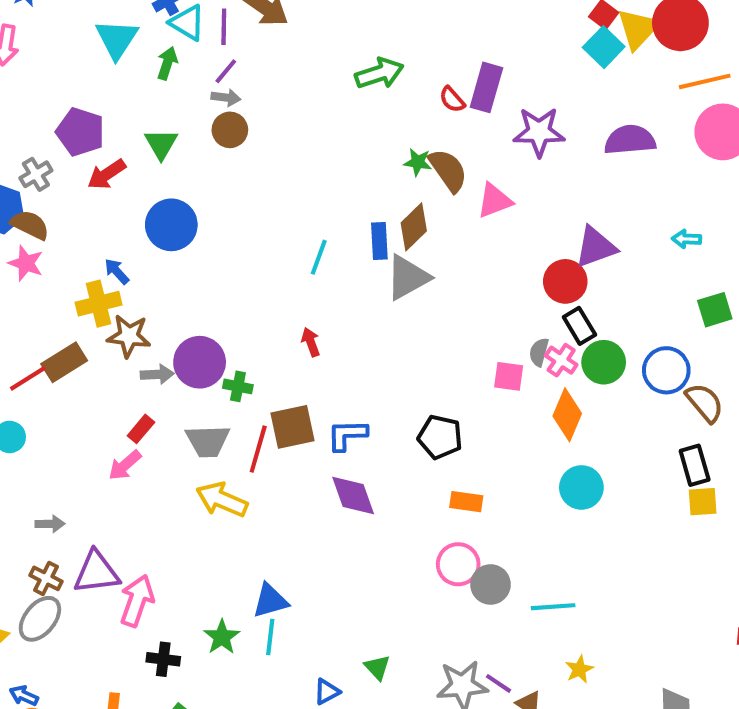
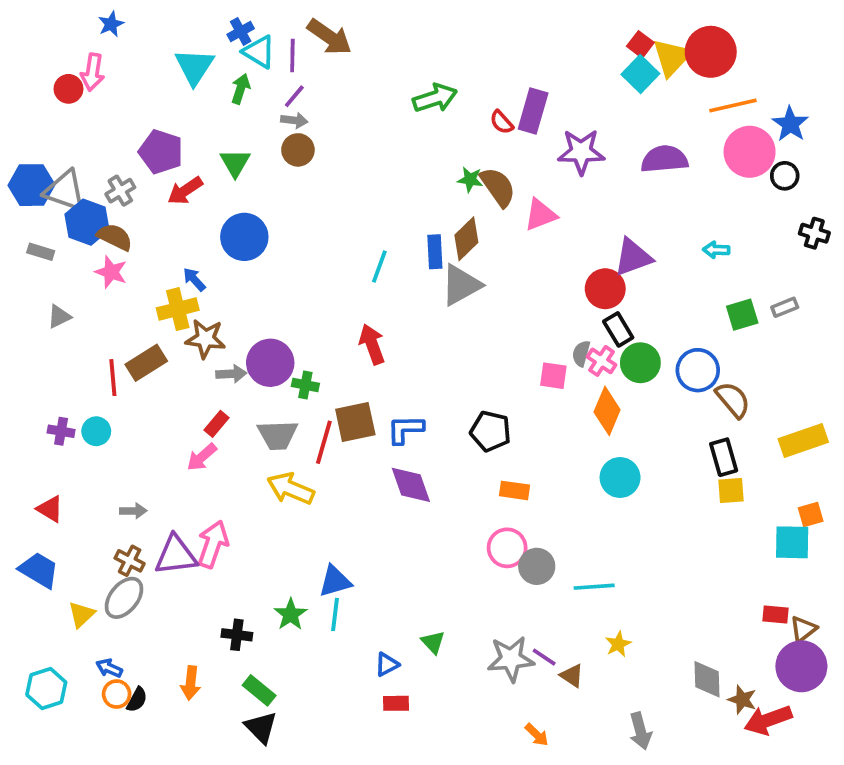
red arrow: (311, 342) -> (372, 344), size x1.5
red line: (28, 378) -> (113, 378), turned -63
pink arrow: (137, 601) -> (213, 544), moved

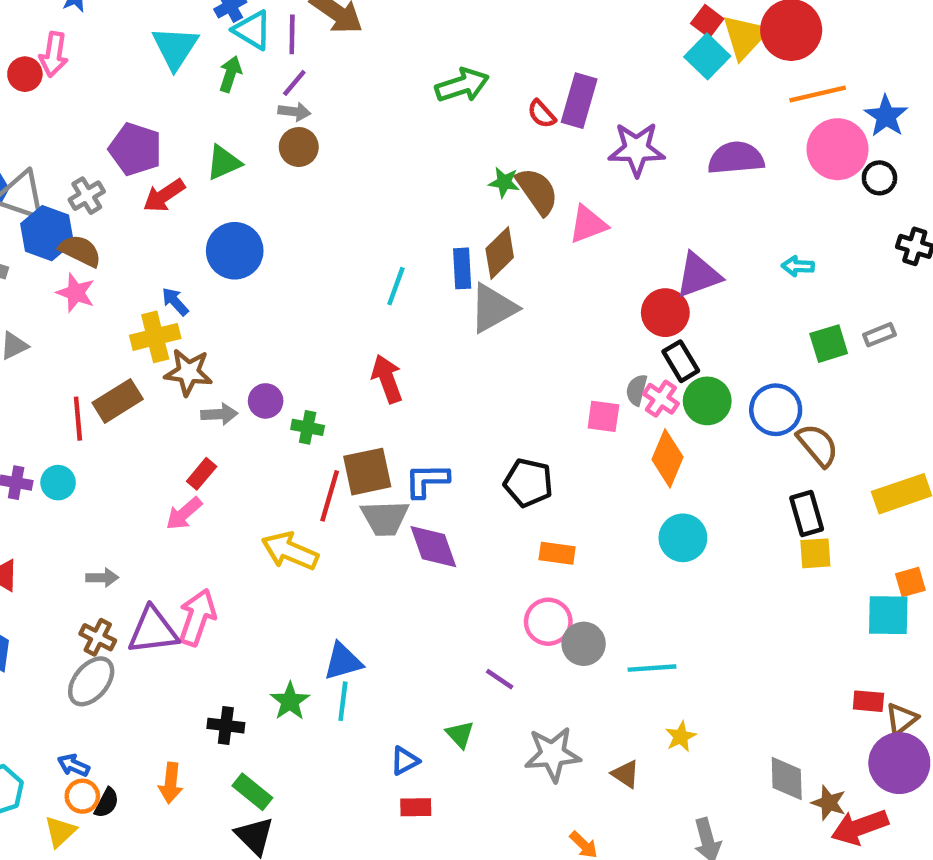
green triangle: (235, 163) -> (224, 162), turned 36
purple circle: (270, 363) -> (266, 401), size x0.6
gray trapezoid: (278, 435) -> (385, 518), moved
yellow triangle: (81, 614) -> (60, 831), moved
purple line: (544, 657) -> (500, 679), moved

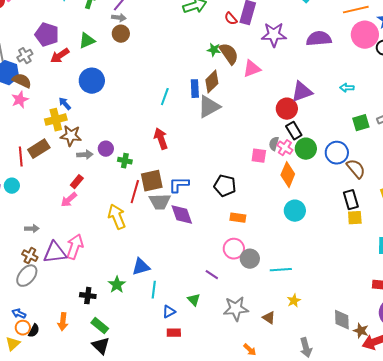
pink star: (76, 293) -> (20, 100), turned 30
yellow arrow: (290, 551) -> (117, 217), turned 45
cyan line: (343, 701) -> (154, 290), moved

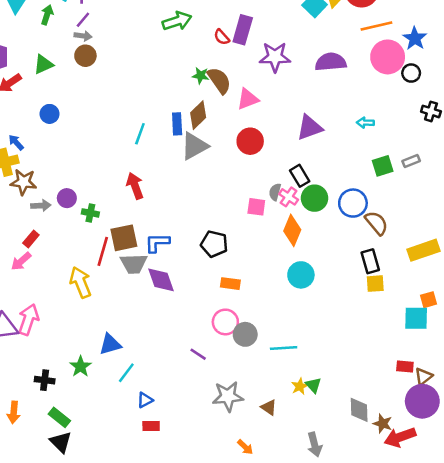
blue circle: (92, 81) -> (50, 114), size x0.6
red circle: (287, 109) -> (250, 141), moved
cyan line: (154, 290) -> (126, 373), turned 30
green triangle: (194, 300) -> (313, 385), moved

